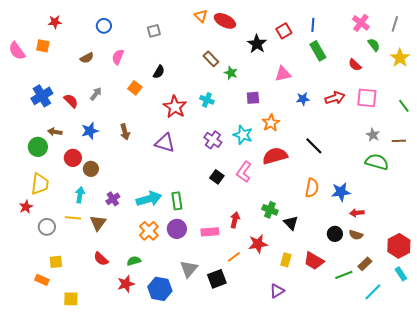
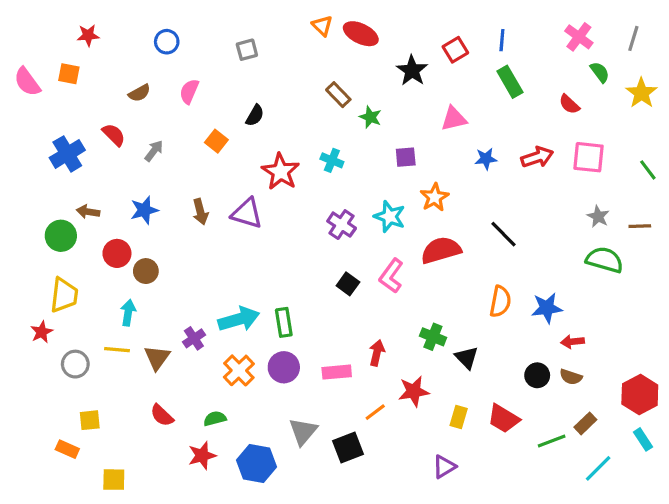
red semicircle: (71, 101) -> (114, 135), moved
purple triangle: (165, 143) -> (247, 213), moved
purple cross: (113, 199) -> (194, 338), moved

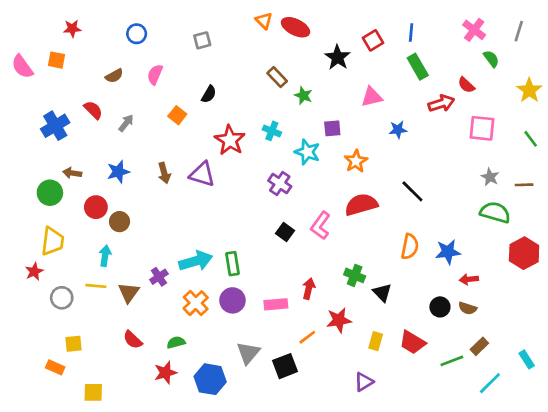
yellow star: (641, 93) -> (529, 90), moved
red arrow: (537, 157) -> (441, 103), moved
cyan star: (390, 217) -> (307, 152), moved
red hexagon: (640, 395) -> (524, 253), moved

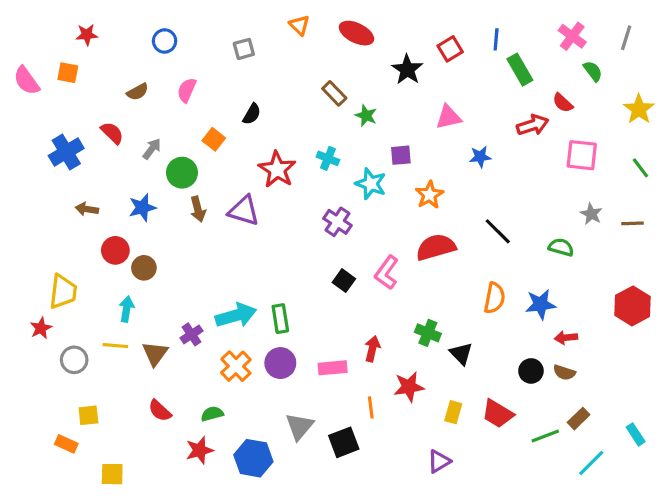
orange triangle: (264, 21) -> (299, 25), moved
green rectangle: (418, 67) -> (520, 70), moved
green circle: (50, 193) -> (182, 173), moved
green semicircle: (495, 212) -> (561, 247), moved, size x0.7
orange line: (307, 337) -> (371, 407), turned -60

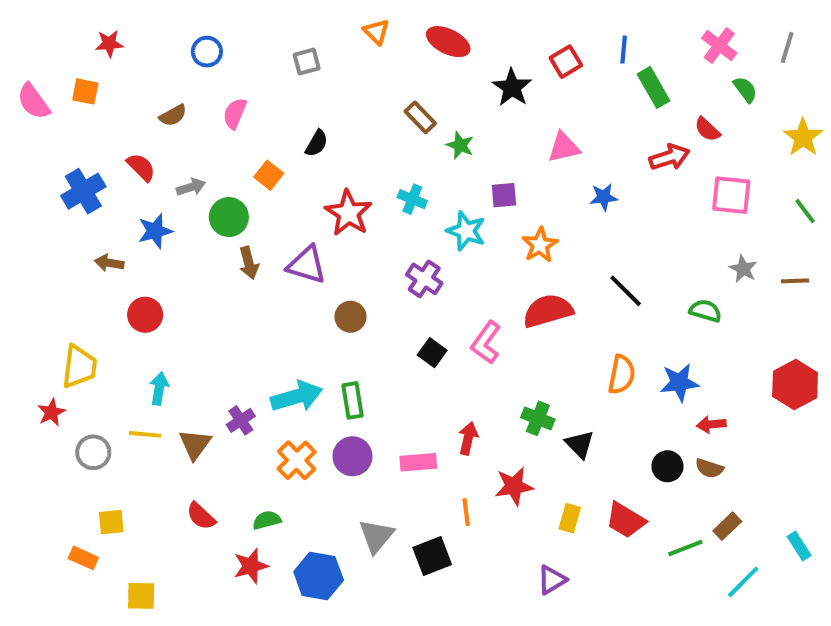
gray arrow: (152, 149) -> (191, 187), turned 35
blue star: (142, 208) -> (155, 231), moved
brown circle: (144, 268) -> (350, 317), moved

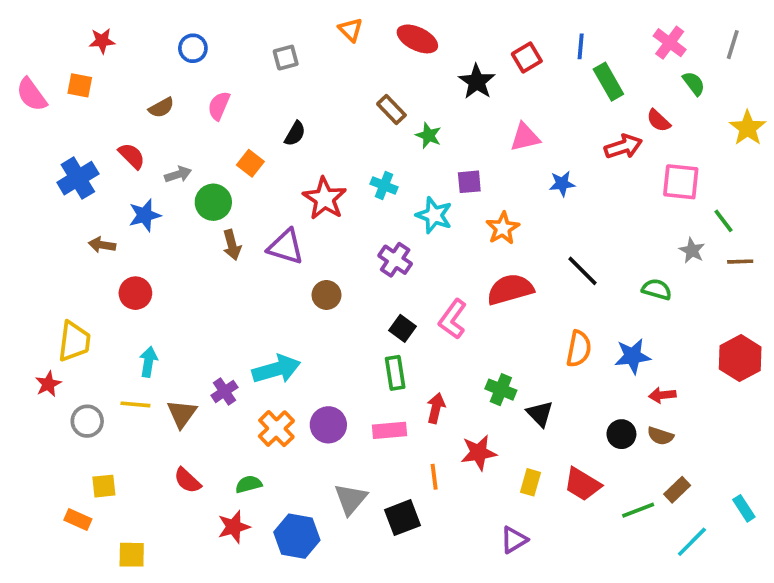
green line: (805, 211) -> (723, 221), moved
green rectangle: (352, 400) -> (395, 373), moved

